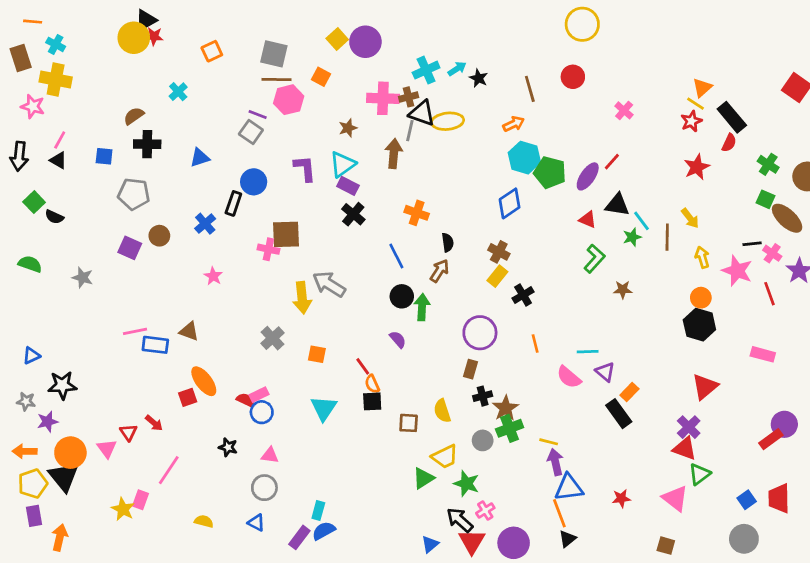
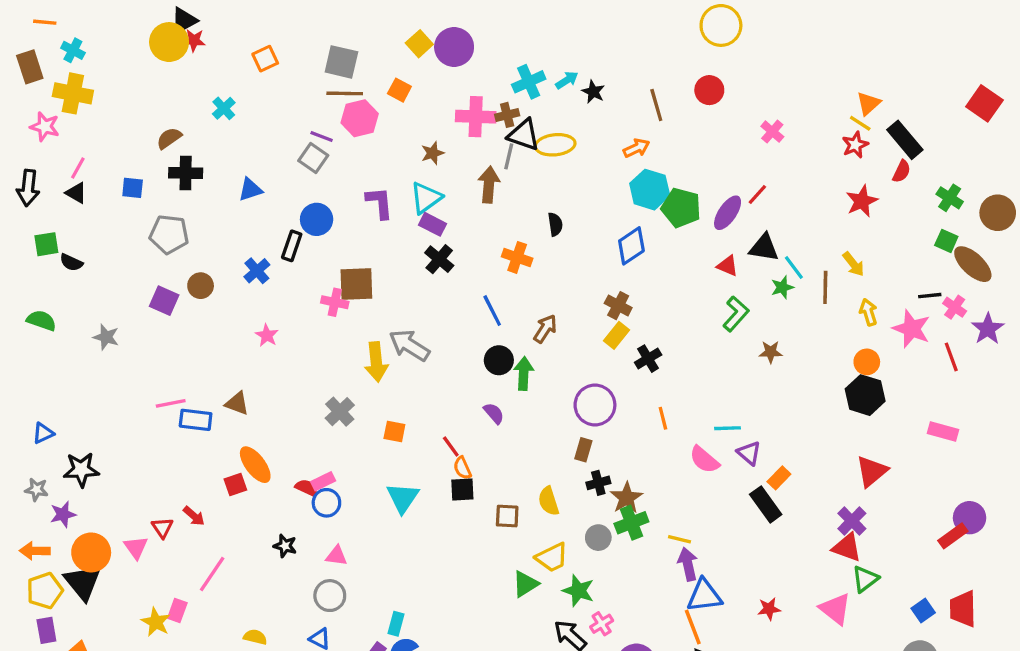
green square: (34, 202) -> (46, 244), turned 35
black semicircle: (448, 242) -> (555, 224), moved

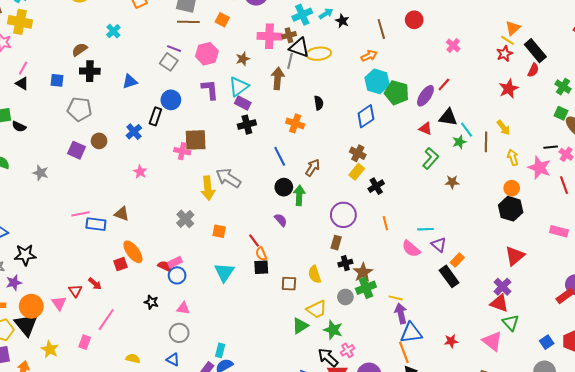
pink hexagon: (360, 118) -> (207, 54), moved
black cross: (439, 259) -> (247, 125), turned 36
green triangle: (865, 579) -> (511, 323), turned -36
yellow star: (156, 622) -> (50, 349), moved

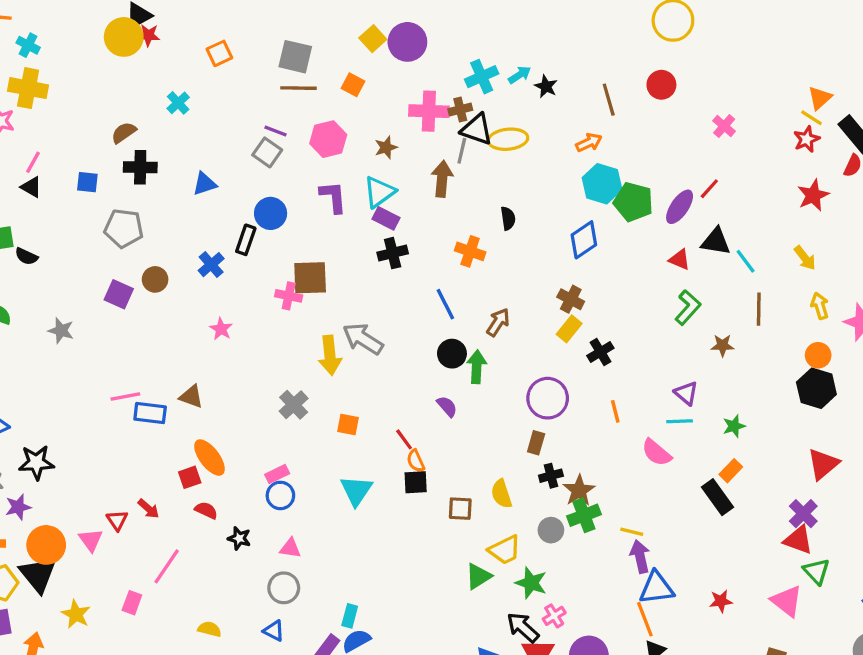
green star: (459, 142) -> (734, 426), moved
brown line: (486, 142) -> (759, 309), moved
purple triangle: (439, 245) -> (686, 393), moved
red semicircle: (165, 266) -> (206, 510), moved

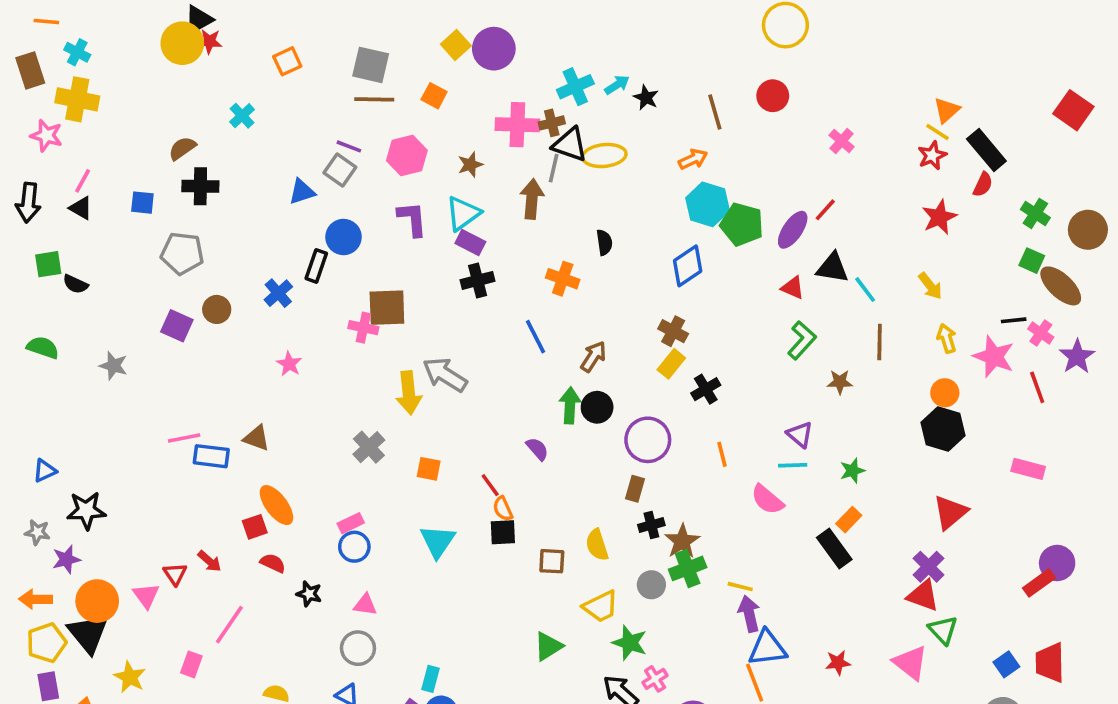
blue triangle: (205, 184) -> (302, 192), moved
black circle: (452, 354) -> (597, 407), moved
green triangle: (478, 576) -> (548, 646), moved

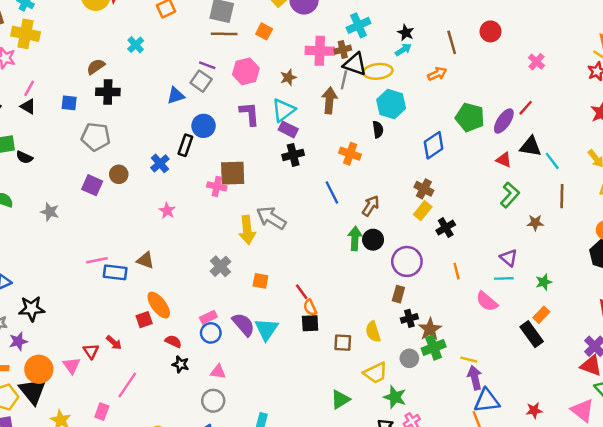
cyan arrow: (617, 85) -> (403, 50), moved
cyan hexagon: (708, 204) -> (391, 104), moved
purple semicircle: (537, 449) -> (243, 324), moved, size x1.5
red semicircle: (273, 563) -> (173, 341), moved

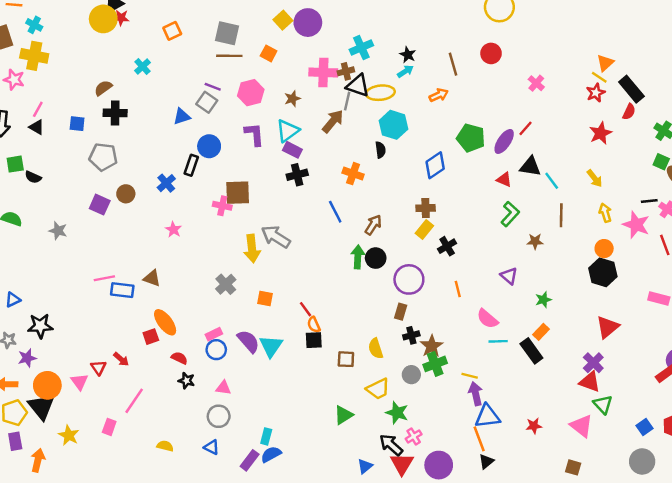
brown arrow: (329, 100) -> (333, 121), turned 35
brown cross: (424, 189) -> (426, 208), turned -30
cyan line: (504, 278) -> (498, 341), moved

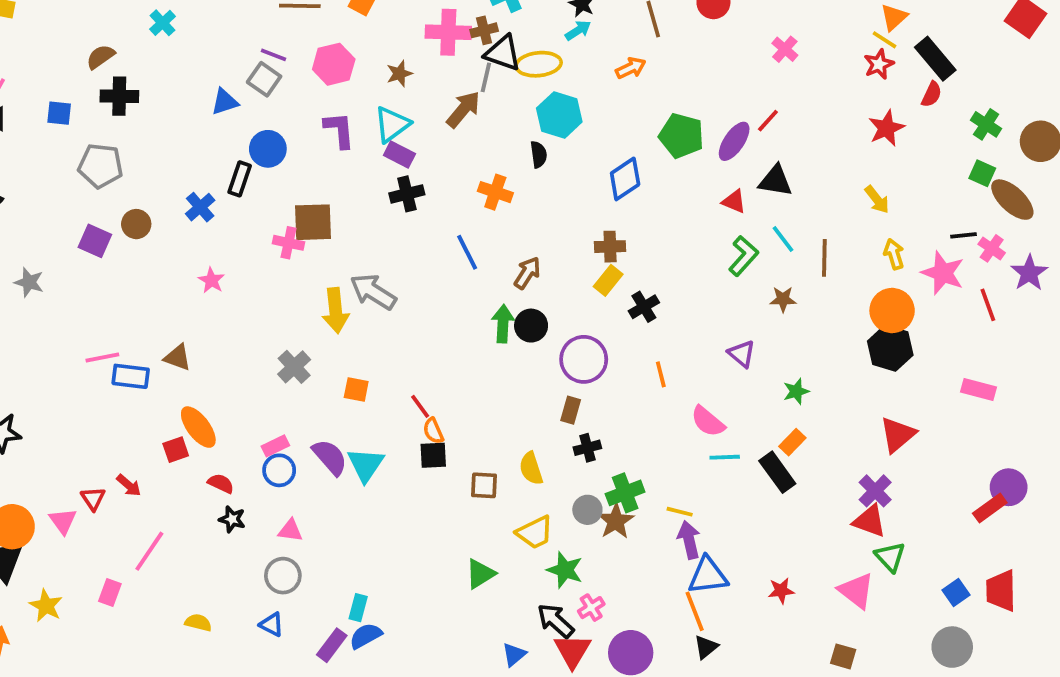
cyan line: (552, 181) -> (783, 239), moved
orange circle: (604, 249) -> (892, 311), size x1.5
brown star: (432, 346) -> (616, 521), moved

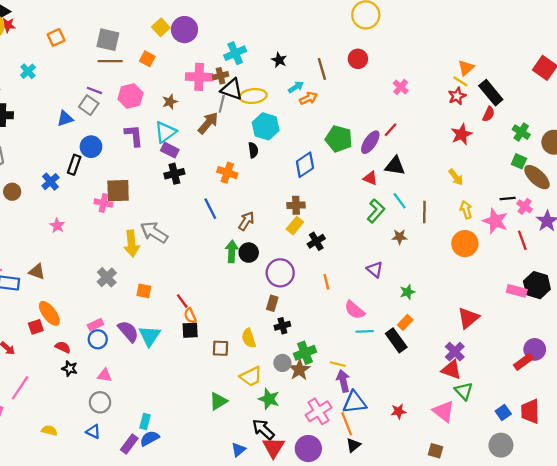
cyan arrow: (578, 30) -> (296, 87), moved
black hexagon: (890, 348) -> (537, 285), moved
pink cross: (591, 608) -> (318, 411), moved, size x1.6

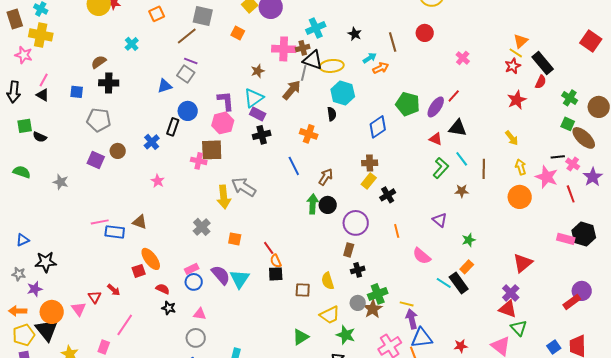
brown line: (110, 61) -> (187, 36), moved, turned -40
pink hexagon: (130, 96) -> (223, 123), moved
cyan line: (365, 331) -> (444, 283), moved, turned 35

